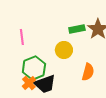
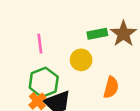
pink line: (22, 37) -> (40, 44), moved

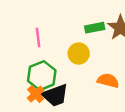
orange semicircle: (111, 87) -> (108, 81), turned -90

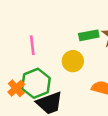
orange cross: (36, 94) -> (16, 88), moved

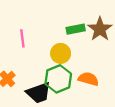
green hexagon: (36, 83) -> (58, 79), moved

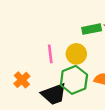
pink line: (22, 38) -> (50, 54), moved

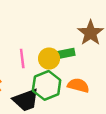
green rectangle: (92, 29) -> (65, 54), moved

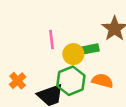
pink line: (22, 59) -> (52, 39), moved

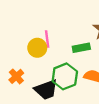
yellow circle: (73, 54) -> (37, 48), moved

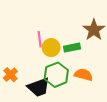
yellow circle: (37, 48) -> (51, 48), moved

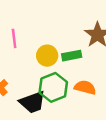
pink line: (40, 39) -> (14, 38), moved

